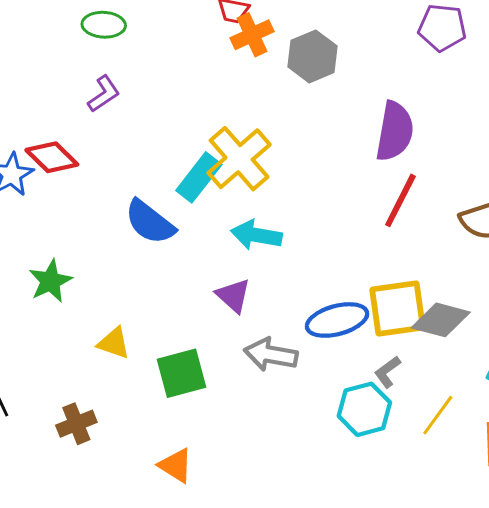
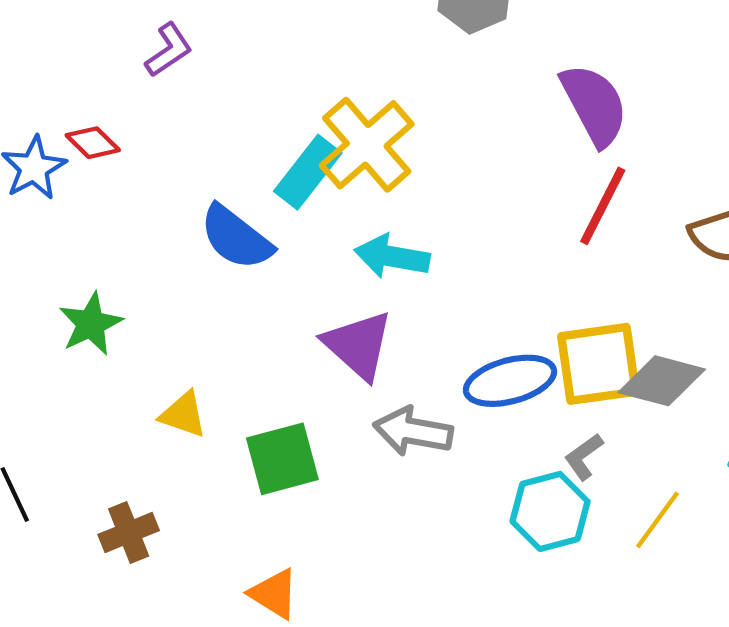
purple semicircle: (395, 131) -> (594, 105), turned -38
red diamond: (52, 157) -> (93, 143), size x0.7
purple triangle: (233, 296) -> (358, 345), size x1.4

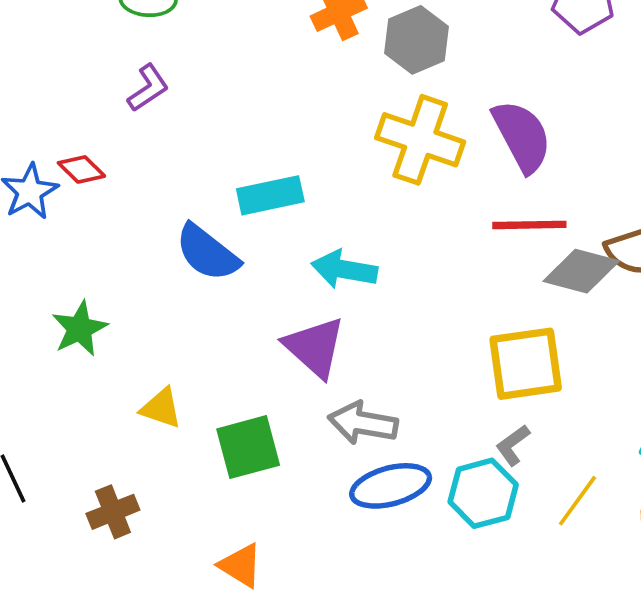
yellow cross: (367, 145) -> (420, 140), moved, turned -30
cyan rectangle: (308, 172) -> (270, 195), turned 40
red line: (603, 206) -> (529, 225), turned 62
blue ellipse: (510, 381) -> (391, 486), moved
gray diamond: (662, 381) -> (581, 271), moved

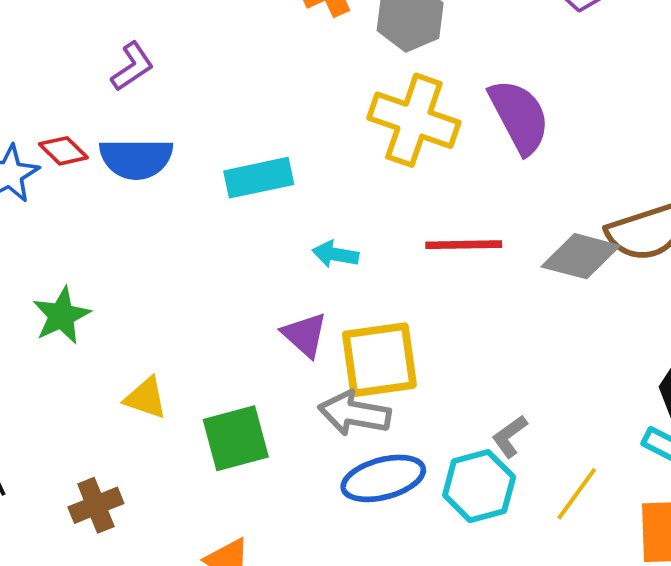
red line: (529, 225) -> (464, 245), moved
blue semicircle: (207, 253) -> (136, 159), moved, turned -38
cyan arrow: (344, 269) -> (335, 254), size x0.7
purple triangle: (315, 347) -> (305, 335), size x0.7
yellow square: (526, 364) -> (379, 360), moved

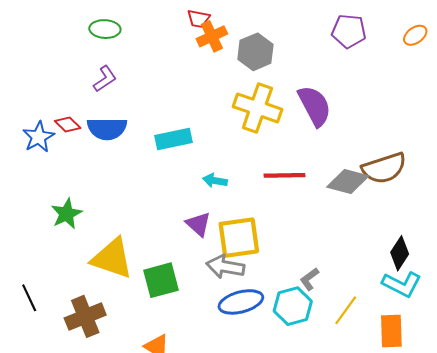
yellow triangle: (146, 398) -> (112, 258), size x1.8
brown cross: (96, 505) -> (85, 316), size x1.4

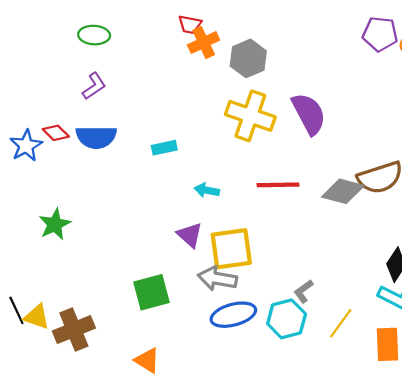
purple pentagon: (349, 31) -> (380, 34), moved
cyan rectangle: (173, 139) -> (164, 148), size x0.7
yellow triangle: (112, 258) -> (37, 317), moved, size x0.6

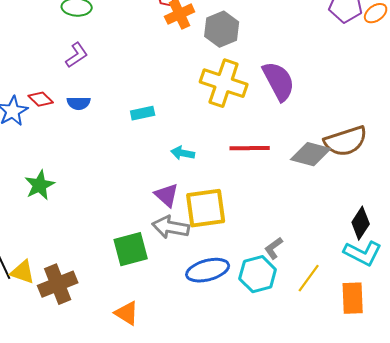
blue semicircle: (96, 137) -> (79, 103), size x0.6
gray arrow: (217, 279) -> (171, 227), moved

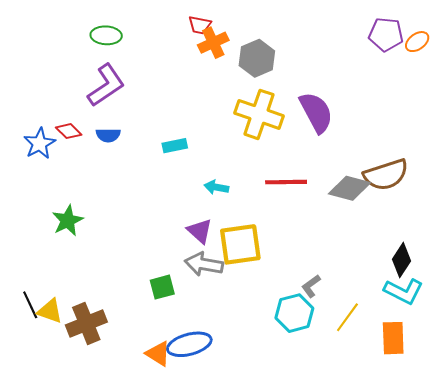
purple L-shape: (77, 55) -> (106, 85), size x1.6
green square: (131, 249) -> (162, 287), size x0.7
blue ellipse: (208, 270) -> (189, 344), moved

